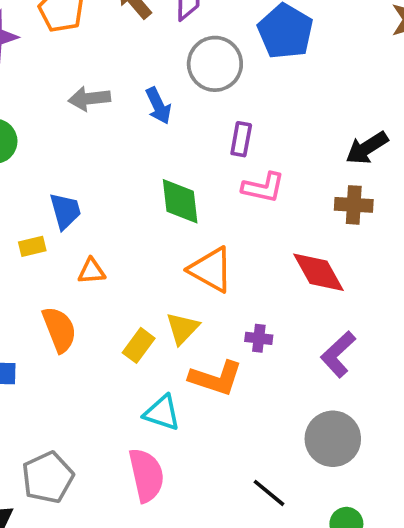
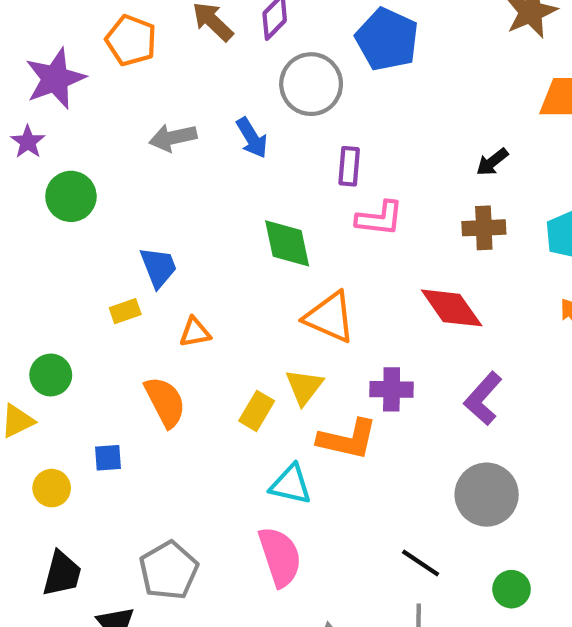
black arrow: (367, 148) -> (492, 162), size x0.7
purple cross: (259, 338) -> (392, 389), size x1.4

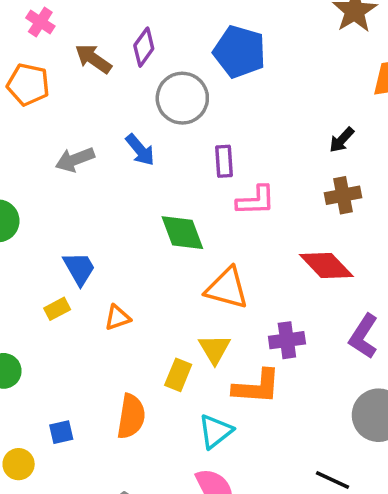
orange semicircle: (165, 402) -> (131, 416), moved, turned 45
cyan triangle: (291, 484) -> (215, 431), turned -42

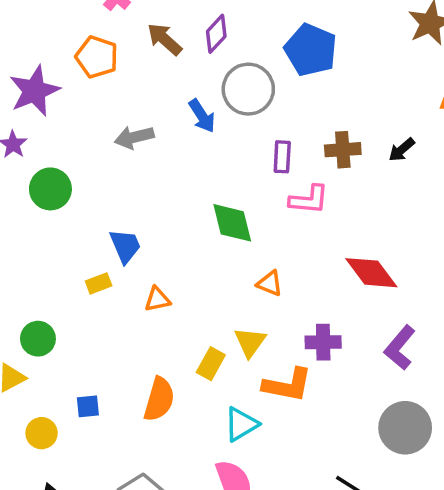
blue arrow: (140, 150) -> (202, 116), moved
brown cross: (343, 195) -> (343, 150), moved
orange triangle: (227, 288) -> (270, 283), size x0.6

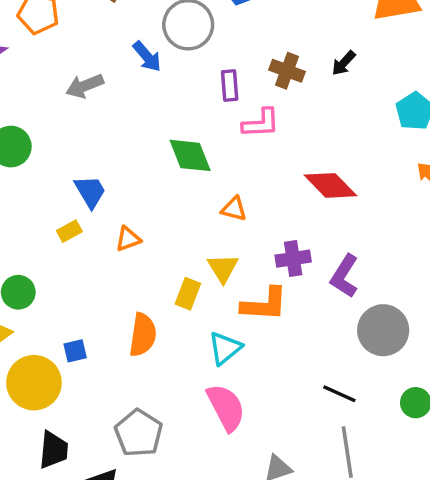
brown cross: (343, 150) -> (287, 71), turned 32
purple L-shape: (400, 348) -> (344, 276), moved
yellow circle: (42, 433) -> (34, 383), size x1.8

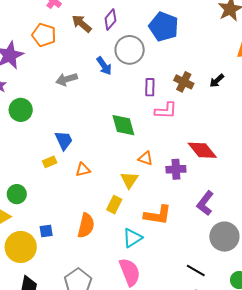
purple cross: (293, 259) -> (176, 169), moved
yellow triangle: (223, 268) -> (129, 180), moved

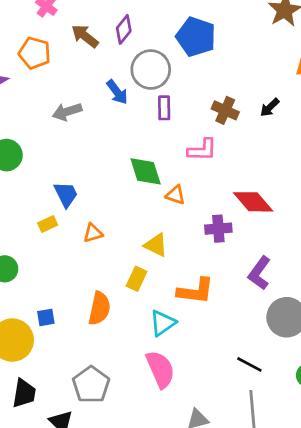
purple rectangle: (150, 87) -> (164, 108), moved
orange triangle: (146, 158) -> (176, 195), moved
yellow triangle: (129, 180) -> (156, 245), turned -36

